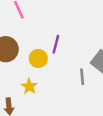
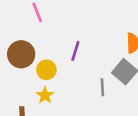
yellow circle: (38, 58) -> (46, 70), moved

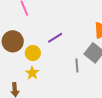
purple line: (75, 51) -> (55, 38), turned 42

